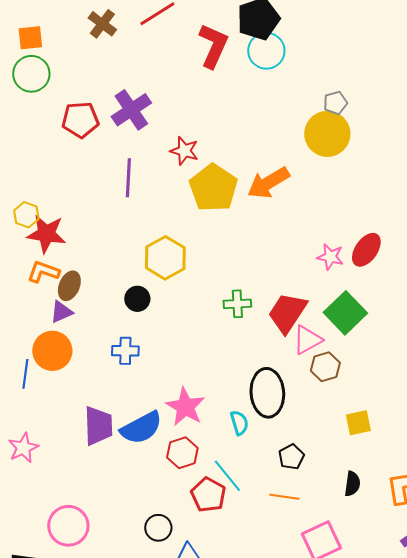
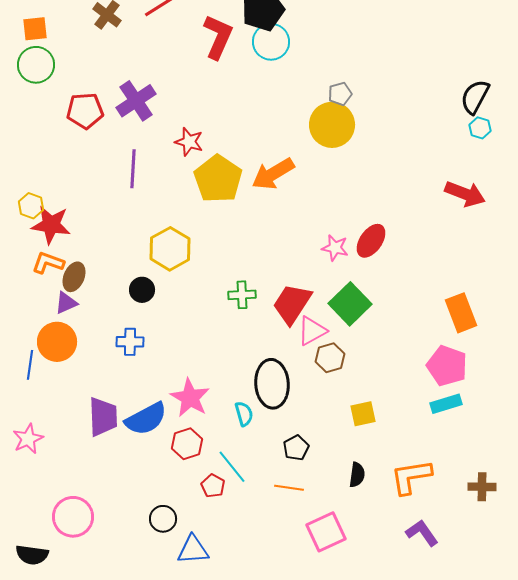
red pentagon: (208, 495) -> (213, 486), size x0.7

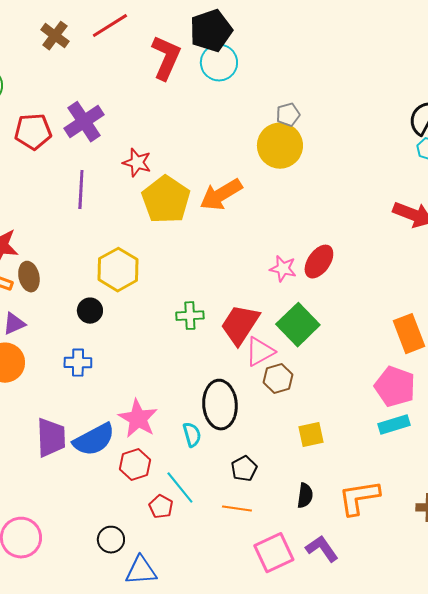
brown ellipse: (74, 277) -> (29, 277), moved, turned -36
purple L-shape: (422, 533) -> (322, 549), moved

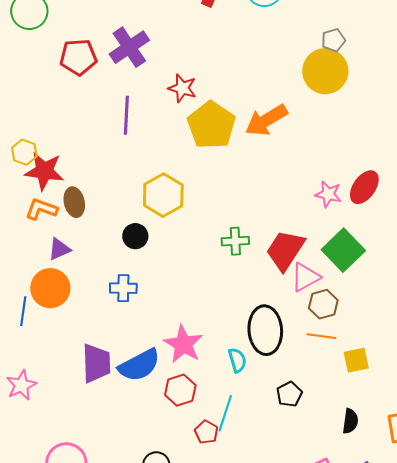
cyan line: (180, 488) -> (225, 413), turned 57
orange line: (237, 509) -> (321, 336), moved

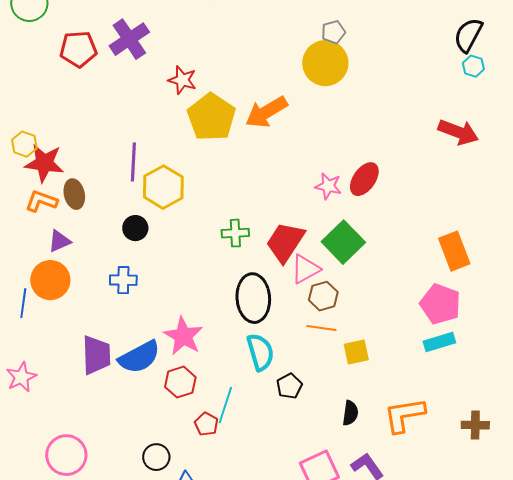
purple line: (126, 115) -> (133, 162), moved
black ellipse: (265, 330) -> (253, 298), moved
cyan semicircle: (237, 360) -> (260, 352), moved, size x1.5

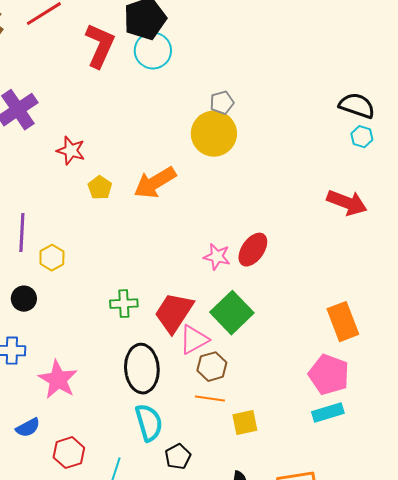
black semicircle: (468, 35) -> (357, 106), turned 81
yellow pentagon: (211, 117) -> (100, 188), size x0.5
yellow hexagon: (163, 187) -> (52, 258), size x0.6
pink star: (183, 336) -> (58, 380), moved
blue semicircle: (139, 357) -> (28, 428), size x0.6

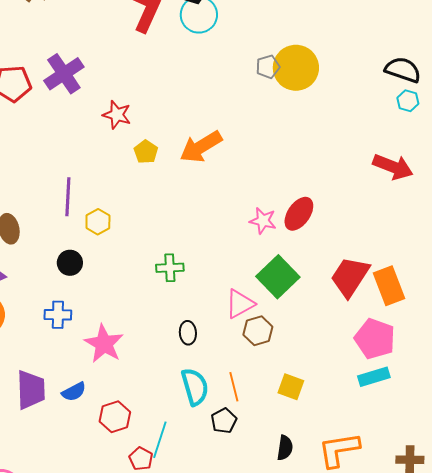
yellow circle: (214, 134) -> (296, 68), moved
red trapezoid: (174, 313) -> (350, 277), moved
black ellipse: (142, 369) -> (188, 333), size x0.5
orange line: (210, 399) -> (234, 387), moved, turned 68
yellow square: (245, 423) -> (291, 387), turned 32

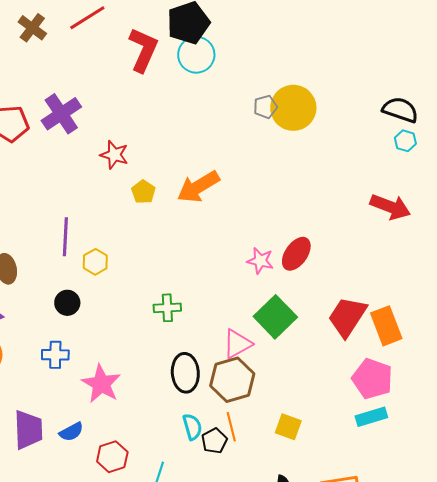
brown hexagon: (258, 331) -> (232, 380), moved, size x1.5
black ellipse: (188, 333) -> (185, 373), size x1.6
cyan semicircle: (195, 387) -> (192, 427), size x0.7
black pentagon: (224, 421) -> (214, 441), moved

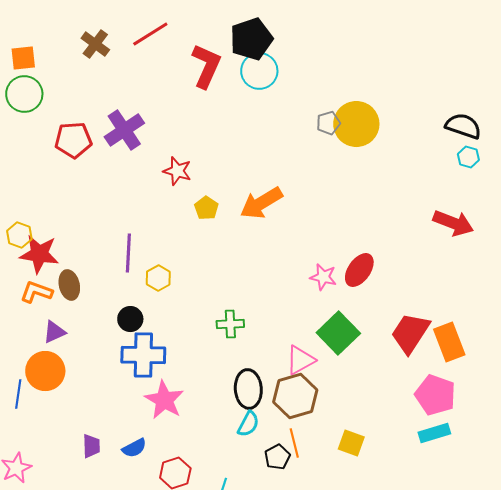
blue cross: (55, 355) -> (143, 355), moved, size x1.6
cyan semicircle: (192, 427) -> (248, 424), moved, turned 44
purple trapezoid: (28, 430) -> (91, 446), size x0.6

